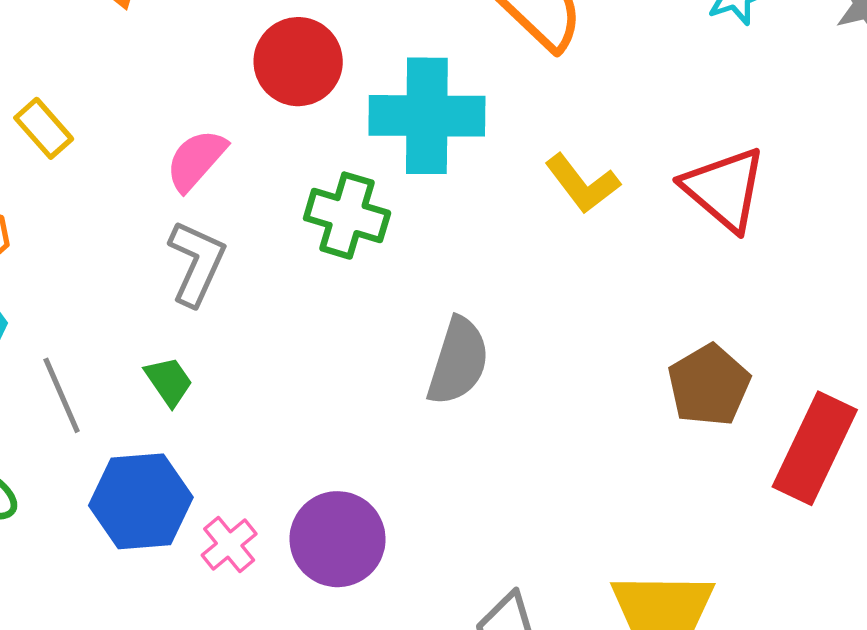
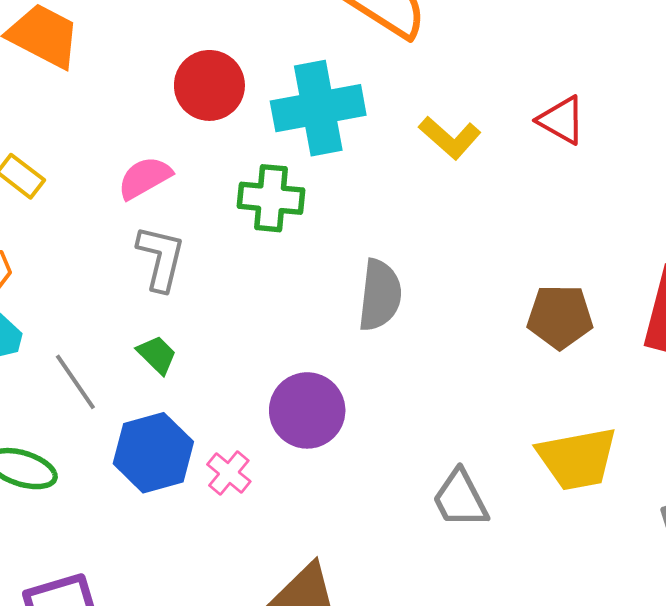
pink semicircle: (196, 160) -> (145, 178), turned 30
red triangle: (724, 189) -> (562, 120), size x0.7
brown pentagon: (709, 385) -> (560, 317), moved, turned -30
purple circle: (338, 539) -> (307, 410), moved

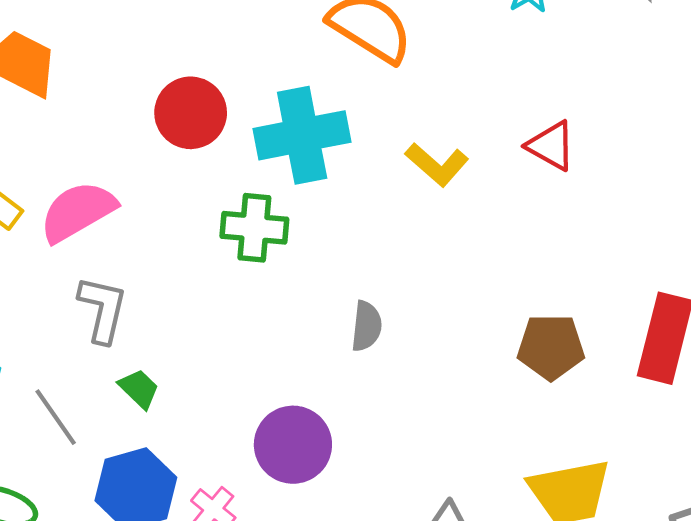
pink semicircle: (145, 178) -> (78, 211), moved, size x1.4
gray L-shape: (161, 258) -> (103, 309), moved
gray semicircle: (380, 295) -> (367, 326), size x0.7

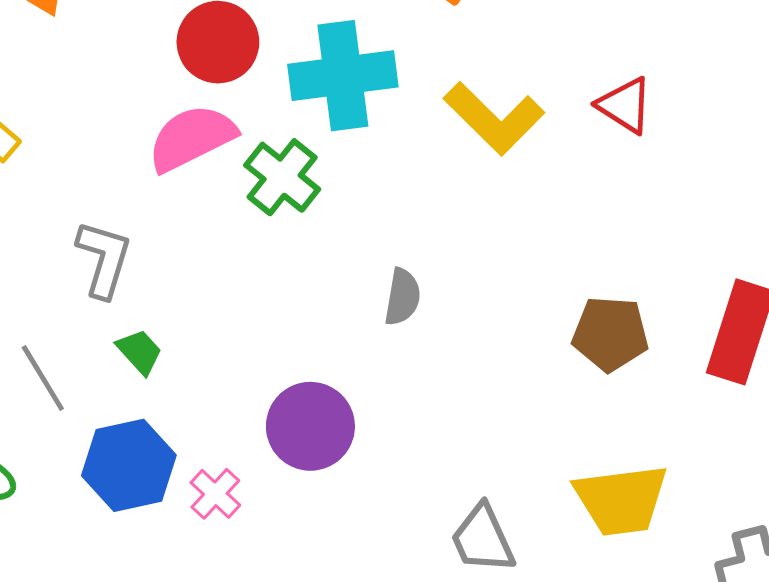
yellow L-shape: (437, 164) -> (494, 118), size x1.4
pink semicircle: (78, 211) -> (192, 138), moved
green cross: (254, 228) -> (282, 177), turned 30

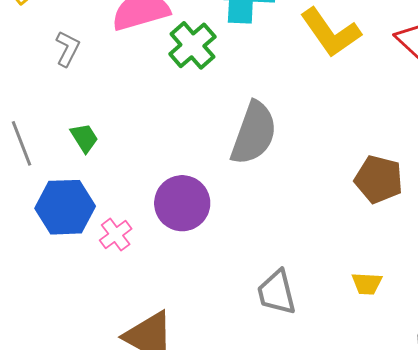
gray L-shape: (104, 259) -> (67, 49), moved, size x0.7
gray semicircle: (402, 297) -> (254, 133), size x1.8
yellow trapezoid: (621, 500) -> (367, 284), size x0.5

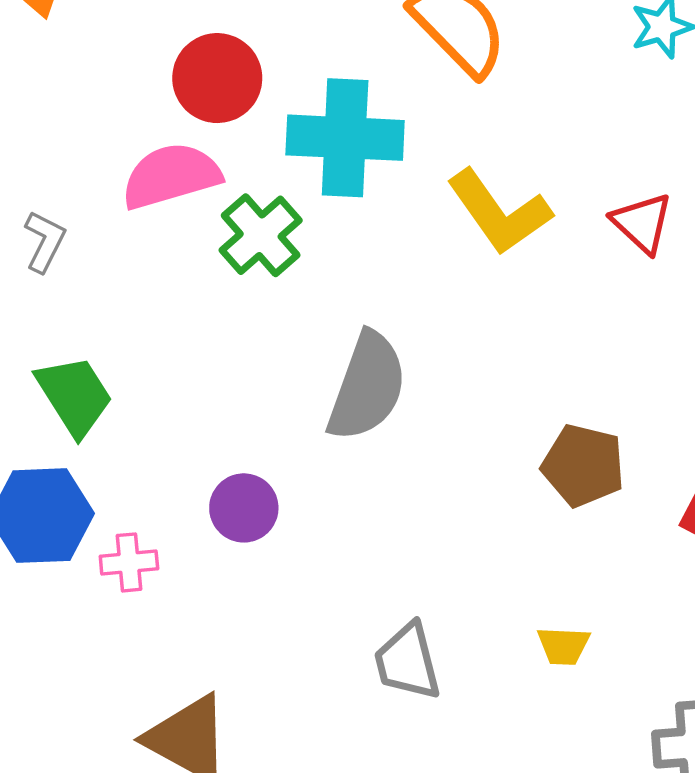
green trapezoid: (84, 138) -> (74, 396), size x1.6
purple circle: (182, 203) -> (244, 508), size x0.7
pink cross: (116, 235) -> (129, 562), turned 32

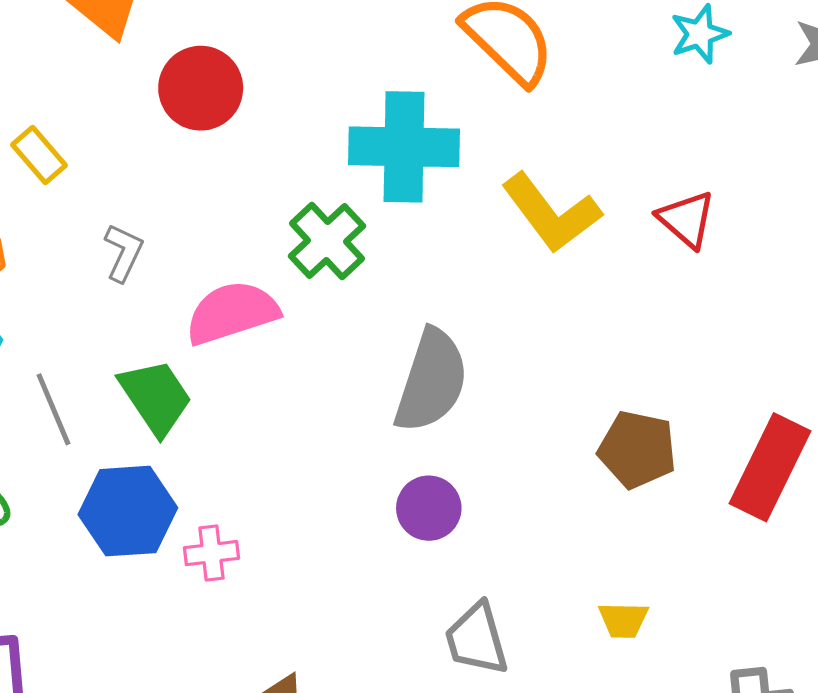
red circle: (217, 78) -> (201, 88), moved
pink semicircle: (171, 176) -> (232, 313), moved
purple circle: (244, 508) -> (429, 508), moved

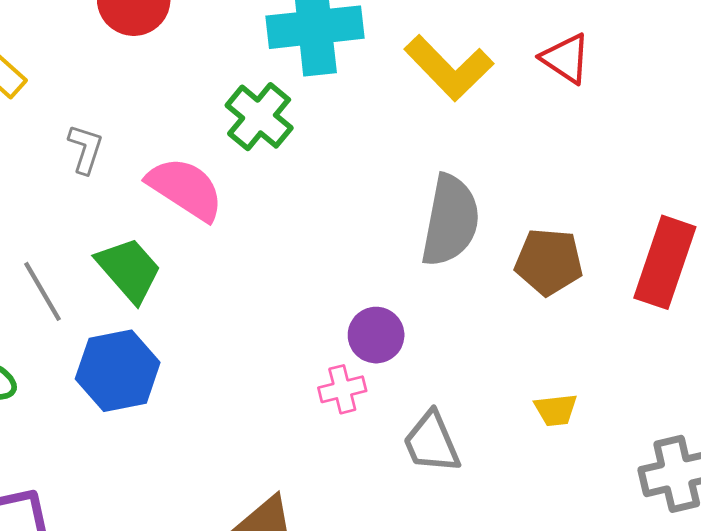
pink semicircle: (232, 313) -> (185, 189), turned 58
gray semicircle: (431, 381) -> (450, 221), moved
pink cross: (211, 553) -> (342, 389), moved

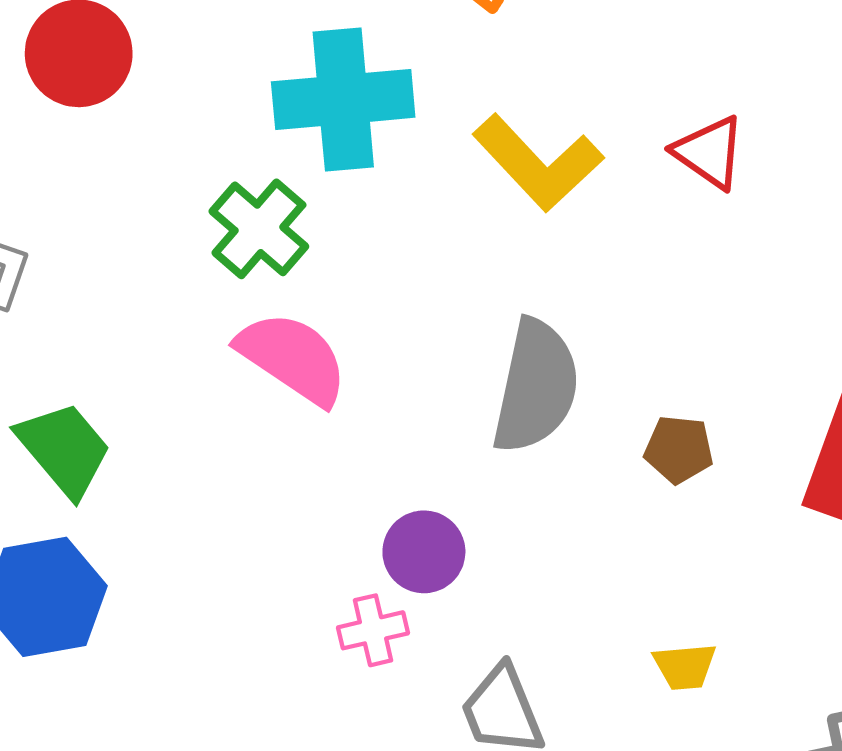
pink semicircle: (185, 189) -> (293, 358), moved
brown pentagon: (549, 262) -> (679, 449), size x0.7

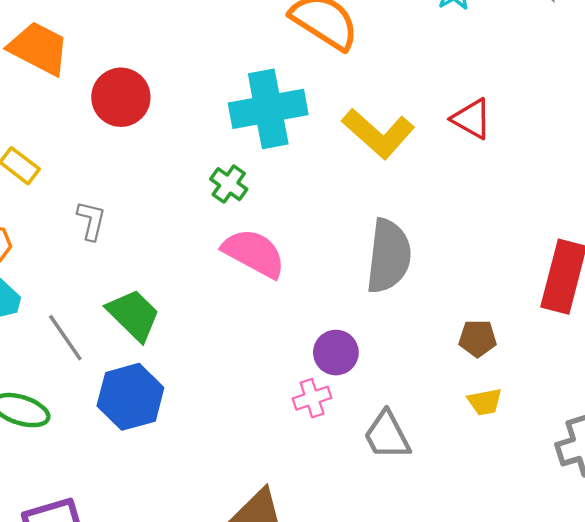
green cross: (259, 229) -> (229, 184), size x0.7
brown pentagon: (679, 449) -> (478, 338), moved

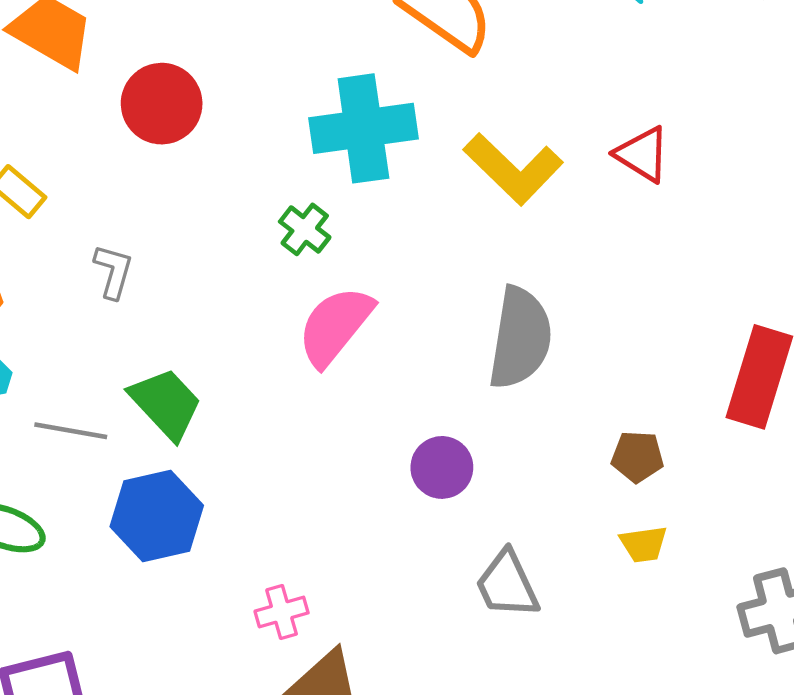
pink semicircle: (254, 253) -> (335, 326), turned -82
gray line: (65, 338) -> (71, 431), turned -48
pink cross: (312, 398) -> (282, 612), moved

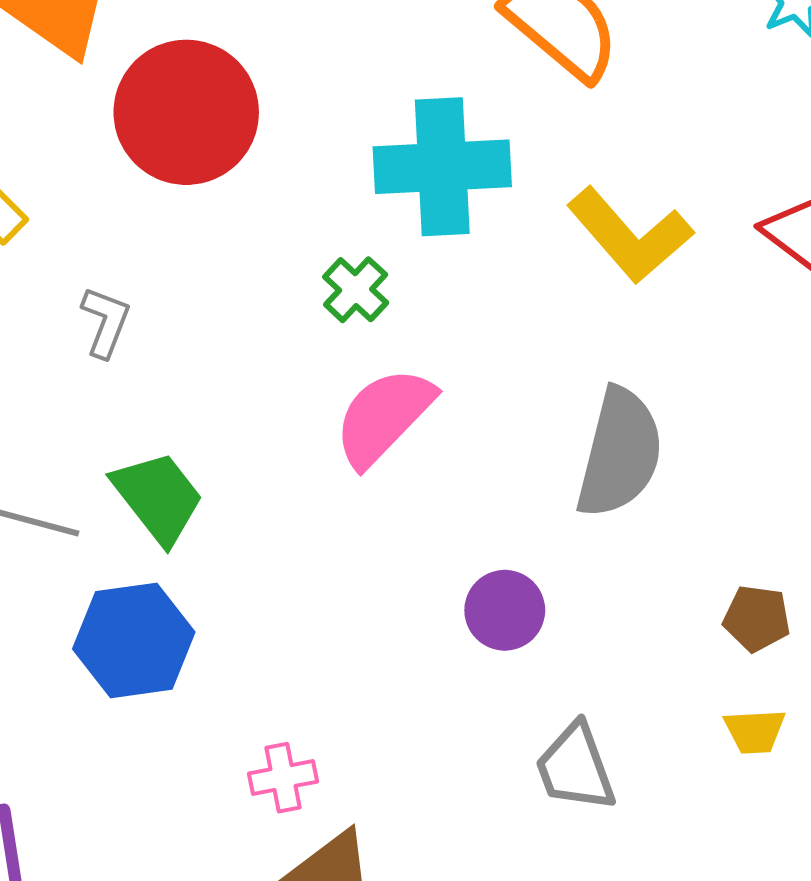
red circle: (162, 104) -> (186, 112), size x1.4

